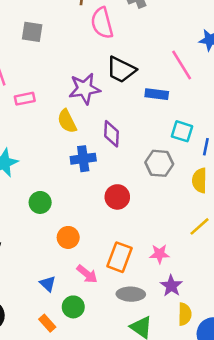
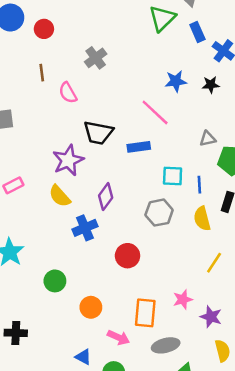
pink semicircle: (102, 23) -> (68, 93), size x0.7
purple diamond: (111, 134) -> (106, 197), turned 48
purple star: (171, 286) -> (211, 317), moved

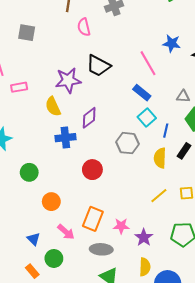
blue rectangle: (139, 147) -> (142, 93), moved, turned 30
cyan square: (173, 176) -> (147, 117), turned 30
pink star: (183, 299) -> (121, 226), moved

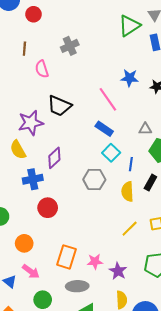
red circle: (92, 170) -> (48, 208), moved
pink arrow: (66, 232) -> (31, 271), moved
green circle: (54, 258) -> (43, 300), moved

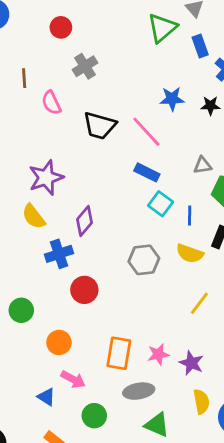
red circle: (34, 14) -> (61, 27), moved
black trapezoid: (59, 106) -> (100, 126), moved
gray hexagon: (94, 179) -> (144, 260), moved
yellow semicircle: (127, 192) -> (190, 253), turned -60

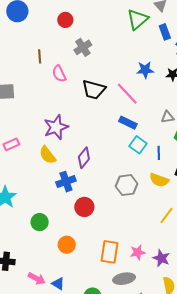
pink arrow: (73, 379) -> (37, 279), moved

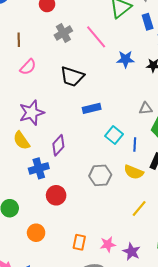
pink semicircle: (59, 74) -> (28, 67), moved, turned -114
pink line: (127, 94) -> (96, 37), moved
blue rectangle: (128, 123) -> (92, 108), moved, turned -42
orange rectangle: (110, 252) -> (79, 242), size x0.7

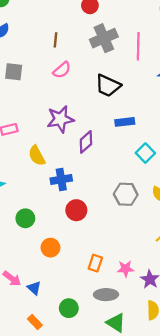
gray cross: (63, 33) -> (104, 38), size x1.4
pink line: (96, 37) -> (138, 46), turned 35
yellow semicircle: (21, 141) -> (37, 156), moved
purple diamond: (58, 145) -> (86, 142), moved

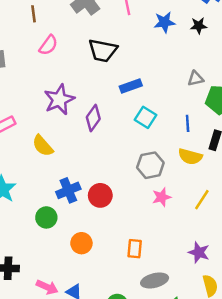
cyan square: (145, 153) -> (146, 117), moved
blue cross: (61, 179) -> (68, 190), moved
pink star: (125, 269) -> (162, 197), moved

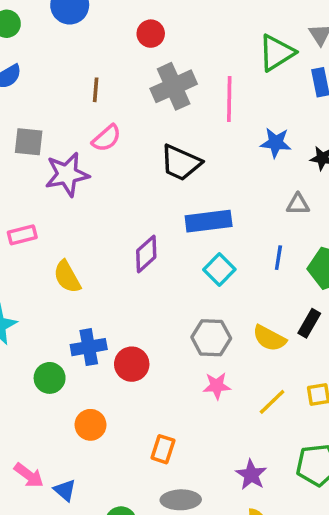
gray triangle: (196, 78) -> (298, 204), moved
blue rectangle: (131, 86) -> (209, 221), size x1.4
purple star: (59, 100) -> (67, 174), moved
blue line: (188, 123) -> (278, 258), moved

